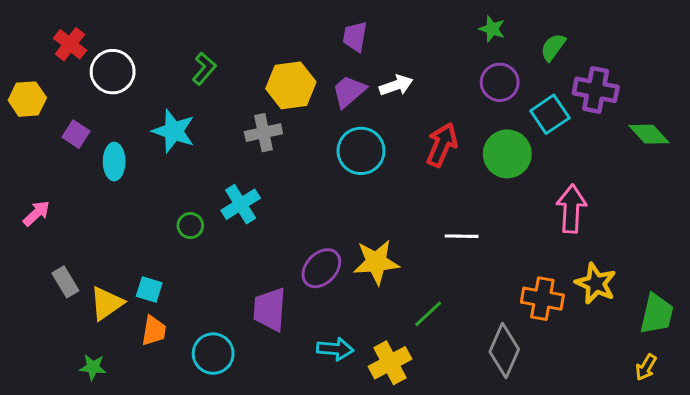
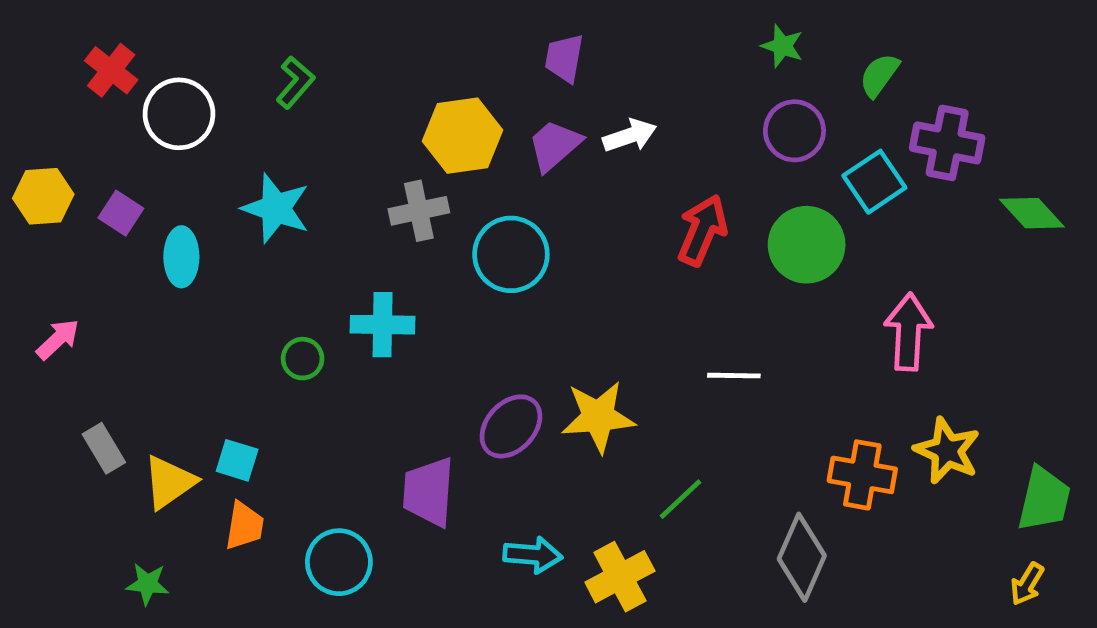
green L-shape: (204, 69) -> (295, 82), moved
yellow hexagon: (27, 99) -> (43, 196), moved
cyan circle: (361, 151) -> (511, 254), moved
cyan cross: (241, 204) -> (383, 325), turned 33

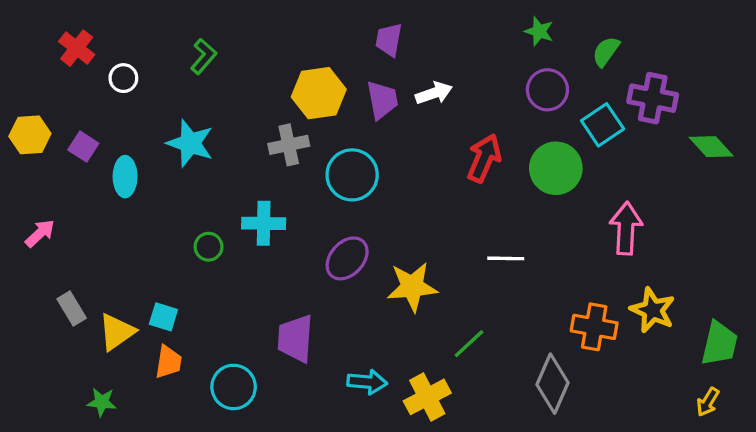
white circle: (179, 114) -> (123, 78), size x0.6
purple trapezoid: (555, 145) -> (382, 100), turned 120
purple ellipse: (511, 426) -> (347, 258), moved

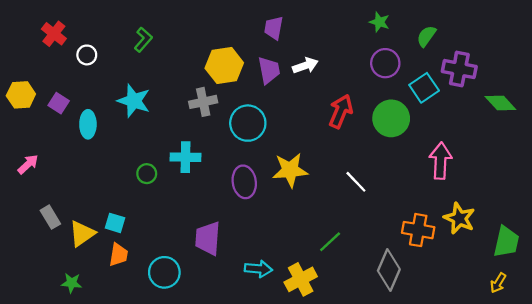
purple ellipse: (347, 258) -> (244, 182), turned -52
white line: (506, 258) -> (356, 182), turned 45
yellow star: (412, 287) -> (290, 170), moved

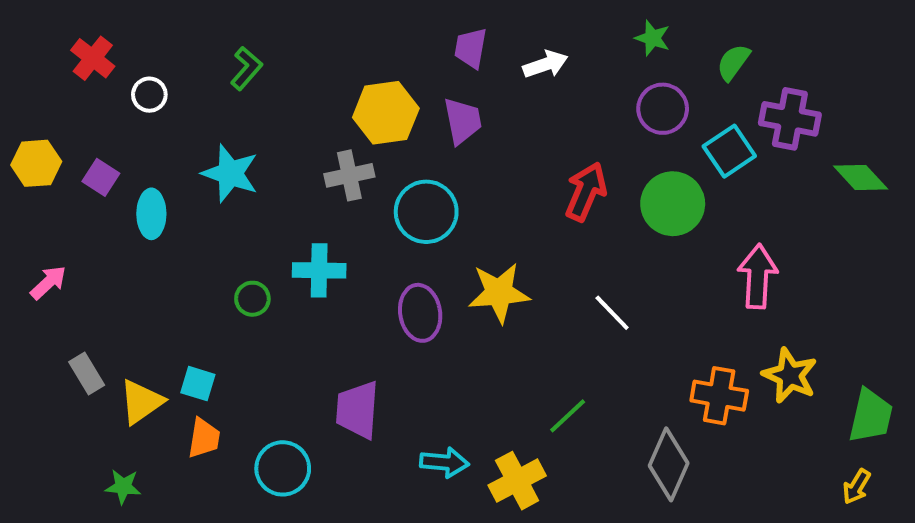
white arrow: (305, 66) -> (545, 64), moved

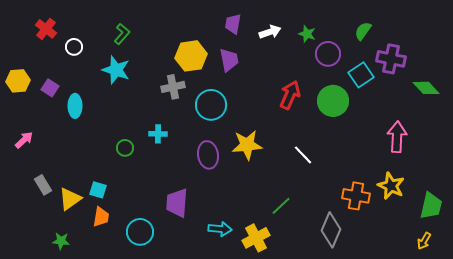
green star: (652, 38) -> (307, 34), moved
cyan star: (230, 173) -> (116, 70), moved
cyan cross: (319, 270) -> (158, 134), size x0.7
pink arrow: (758, 276) -> (397, 137), moved

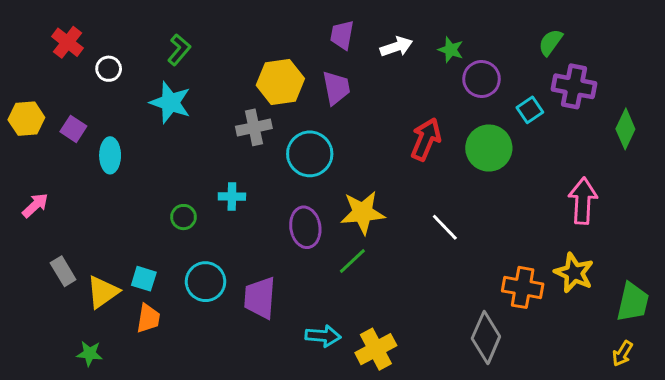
green semicircle: (363, 31) -> (551, 42), moved
cyan square: (361, 75) -> (530, 110), size x0.7
green diamond: (426, 88) -> (625, 129), turned 68
green line: (281, 206) -> (352, 261), moved
cyan circle: (140, 232) -> (206, 282), moved

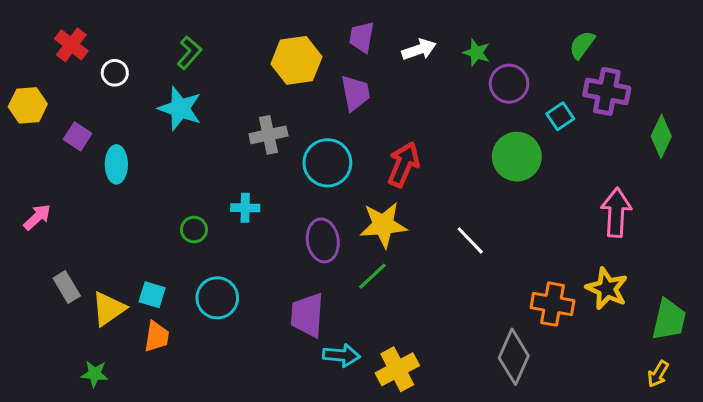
yellow hexagon: (280, 82) -> (296, 60), moved
yellow hexagon: (26, 119) -> (28, 105), moved
red arrow: (426, 139) -> (403, 164), moved
purple trapezoid: (260, 298) -> (307, 315), moved

